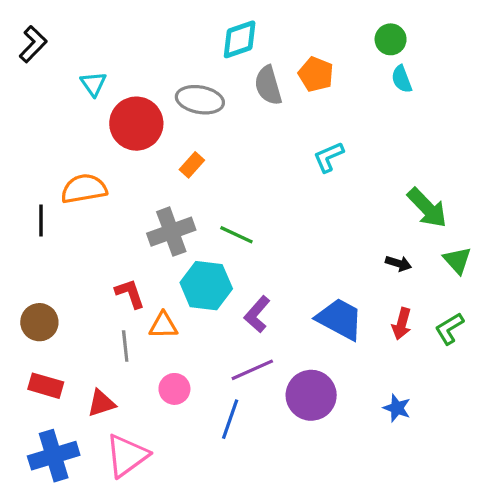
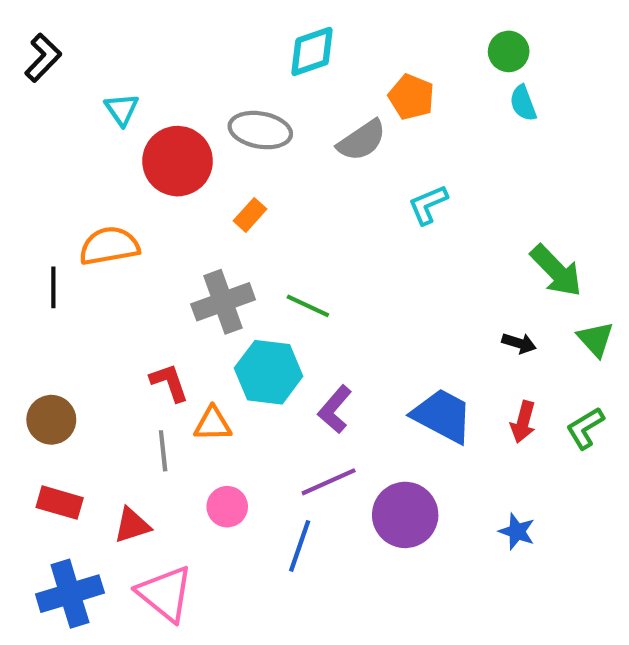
gray semicircle: (268, 85) -> (362, 140), moved, turned -108
pink triangle: (127, 456) -> (165, 594), turned -45

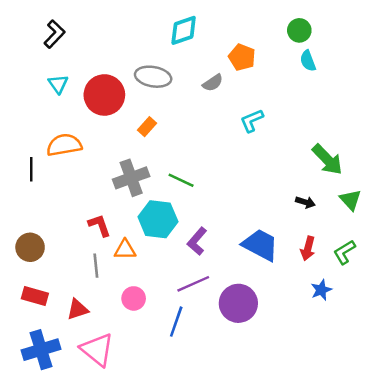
black L-shape: (43, 58) -> (54, 34), moved
cyan triangle: (122, 109) -> (58, 84), moved
gray semicircle: (362, 140) -> (213, 83), size x0.7
blue star: (517, 531) -> (321, 290), moved, turned 30

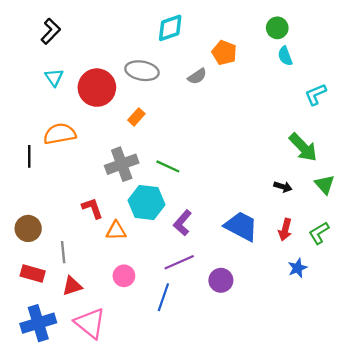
cyan L-shape: (252, 121) -> (316, 94), moved
gray line: (96, 266) -> (63, 252), moved
purple circle: (238, 303) -> (221, 280), size x0.7

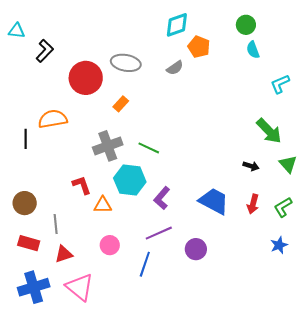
cyan diamond: (170, 28) -> (177, 25), moved
black L-shape: (51, 31) -> (45, 51), moved
cyan triangle: (54, 77) -> (17, 31), moved, turned -48
blue star: (298, 268) -> (279, 245), moved

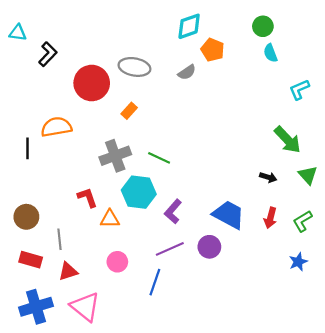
purple circle: (196, 249) -> (209, 247), moved

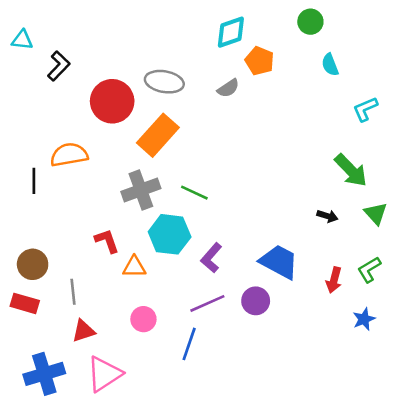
green circle: (263, 26) -> (310, 22), moved
orange rectangle: (129, 111) -> (158, 135), size x2.0
red arrow: (270, 218) -> (334, 280), moved
red rectangle: (31, 260) -> (25, 303), moved
pink triangle: (85, 307) -> (104, 374), turned 48

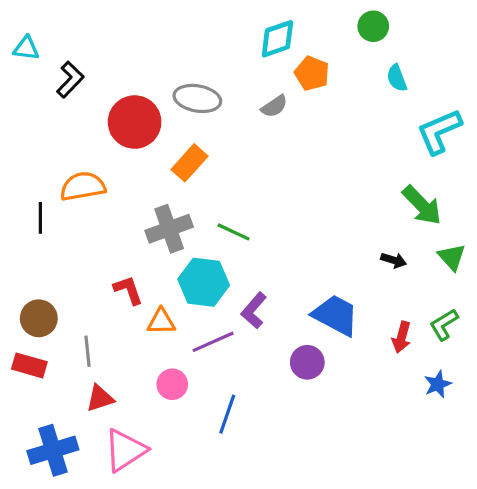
cyan L-shape: (365, 109) -> (439, 131), size x1.5
orange rectangle: (158, 135) -> (190, 163), size x0.7
purple line: (207, 303) -> (213, 342), moved

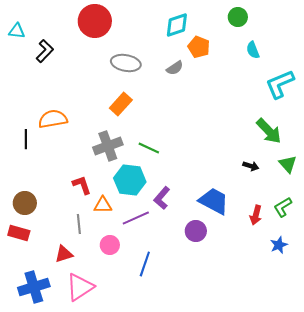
red circle: (135, 122) -> (95, 21), moved
gray line: (87, 351) -> (79, 224), moved

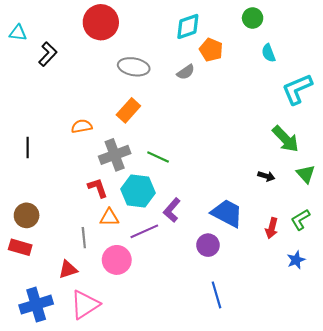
orange semicircle: (53, 119) -> (82, 126), moved, size x0.7
red L-shape: (82, 185) -> (98, 188), moved
pink circle: (110, 245) -> (117, 260), size x1.4
blue line: (145, 264) -> (216, 295), moved, turned -35

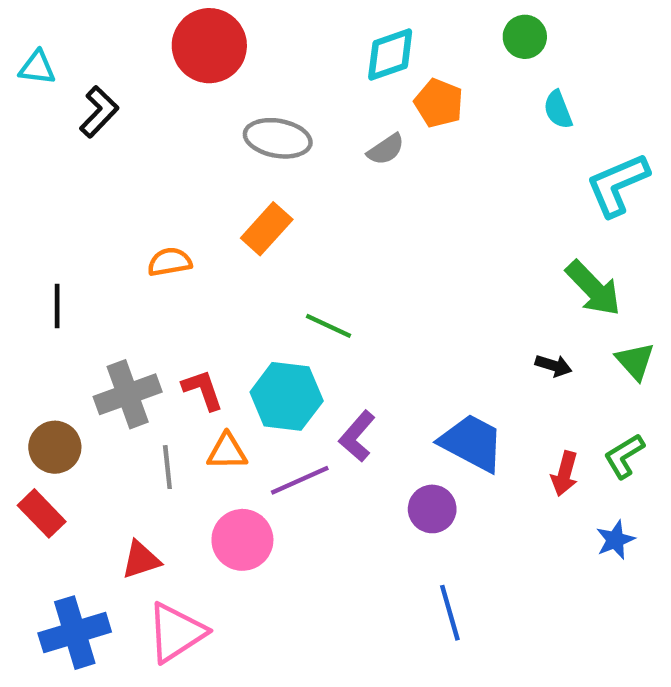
gray cross: (115, 155) -> (128, 394), moved
gray line: (84, 238) -> (167, 467), moved
red rectangle: (20, 247) -> (42, 513), turned 30

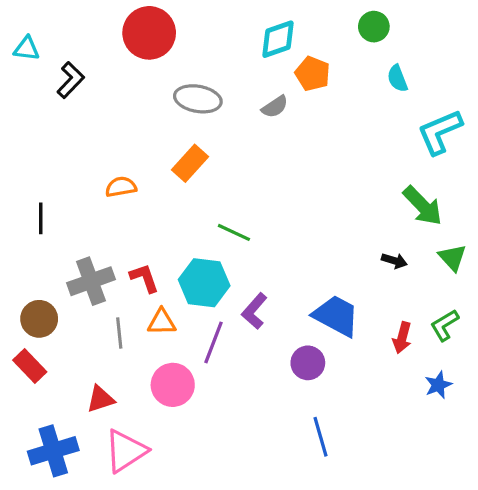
purple line: (300, 480) -> (214, 342), turned -45

